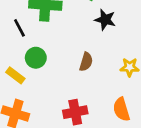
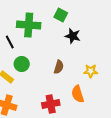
orange semicircle: (121, 109) -> (78, 94), moved

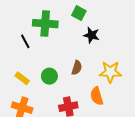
green circle: (22, 64) -> (49, 76), moved
yellow star: (91, 71) -> (110, 72), size x1.5

